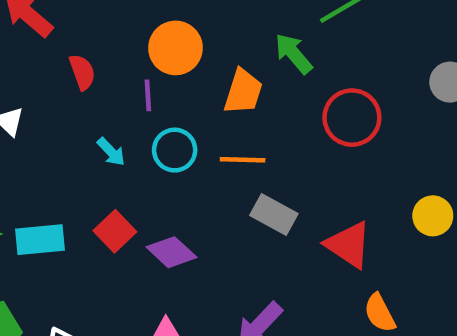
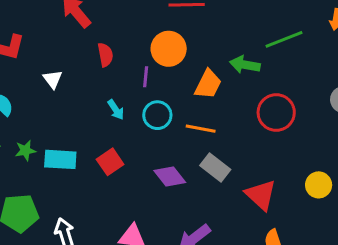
green arrow: (293, 53) -> (245, 65), turned -48
purple diamond: (171, 252) -> (170, 176), moved

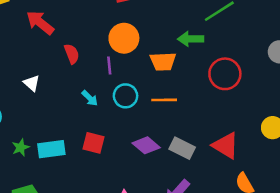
orange trapezoid: (208, 84) -> (163, 61), turned 72
red square: (110, 162) -> (93, 143), turned -30
gray rectangle: (215, 167) -> (182, 148), moved

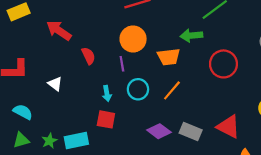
cyan arrow: (90, 98) -> (107, 93), turned 40
orange line: (164, 100) -> (172, 90), turned -45
red square: (93, 143) -> (106, 119), moved

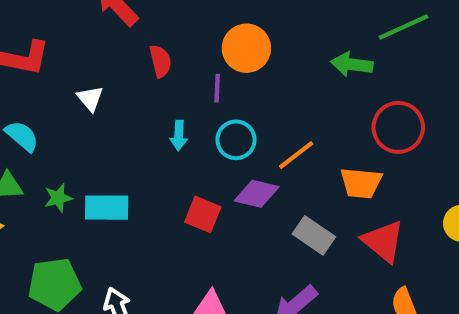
orange trapezoid: (169, 57) -> (361, 183), moved
red square: (106, 119) -> (203, 214), moved
purple diamond: (159, 131) -> (257, 194), moved, turned -35

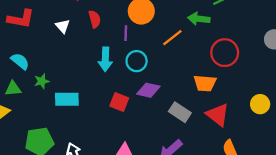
white triangle: (90, 98) -> (63, 26), moved
cyan arrow: (179, 135) -> (105, 59), size x1.5
orange line: (296, 155) -> (172, 38), moved
green star: (58, 198) -> (42, 81), moved

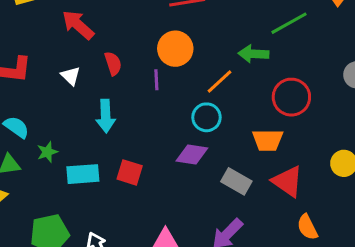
cyan arrow: (105, 59) -> (106, 116), moved
cyan circle: (137, 61) -> (206, 117), moved
red square: (119, 102) -> (130, 172), moved

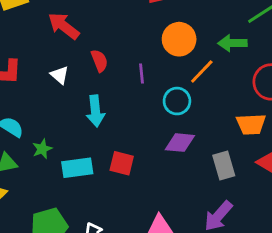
orange circle: (175, 49) -> (179, 39), moved
cyan circle: (206, 117) -> (177, 101), moved
gray rectangle: (236, 181) -> (224, 165), turned 48

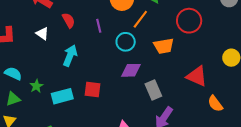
cyan arrow: (95, 111) -> (70, 56), turned -145
orange trapezoid: (251, 124) -> (164, 46), moved
gray rectangle: (224, 165) -> (153, 90), moved

